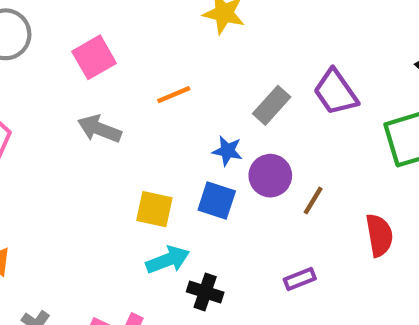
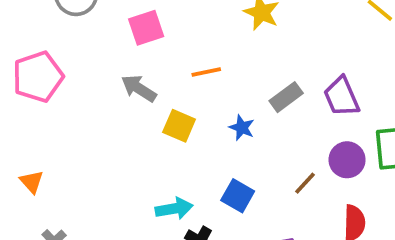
purple circle: (270, 176) -> (347, 160), moved
blue square: (217, 201) -> (238, 196), moved
yellow square: (154, 209) -> (179, 126), moved

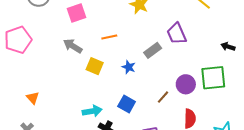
purple trapezoid: (342, 97) -> (177, 34), moved
orange triangle: (32, 182) -> (33, 98), moved

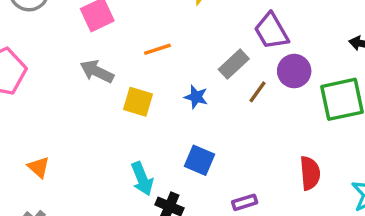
purple circle: (186, 84) -> (294, 71), moved
brown line: (163, 97) -> (258, 92), moved
cyan arrow: (92, 111) -> (142, 179), turned 84

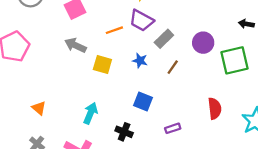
purple trapezoid: (271, 31) -> (141, 20), moved, turned -30
brown line: (258, 92) -> (173, 67), moved
cyan arrow: (142, 179) -> (90, 113), moved, turned -135

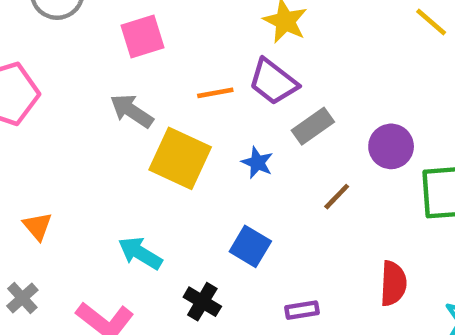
yellow square: (102, 64) -> (180, 158), size x1.5
brown line: (173, 67) -> (337, 197), moved
cyan arrow: (90, 113) -> (140, 253), turned -90

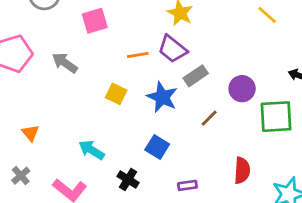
gray arrow: (132, 111) -> (65, 63), moved
yellow square: (180, 158) -> (116, 94), size x0.6
blue star: (257, 163) -> (162, 97), size x1.6

